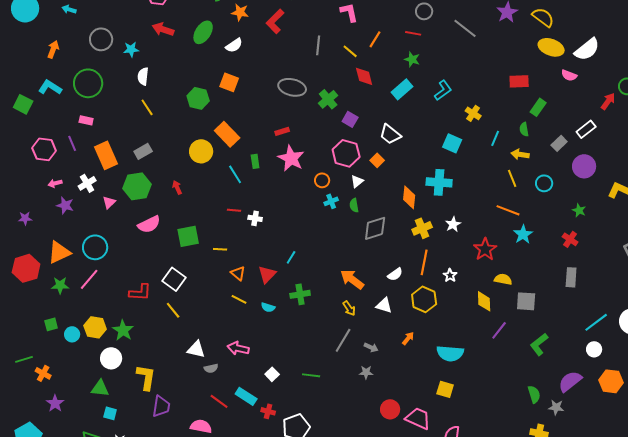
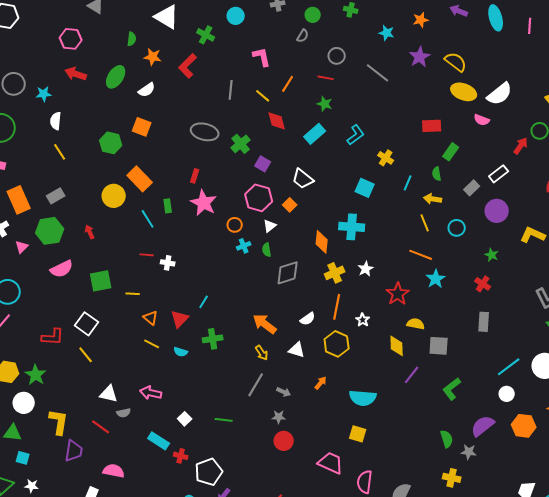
red rectangle: (282, 131) -> (195, 176), turned -56
red line: (219, 401) -> (101, 427), moved
red circle: (390, 409) -> (284, 441), moved

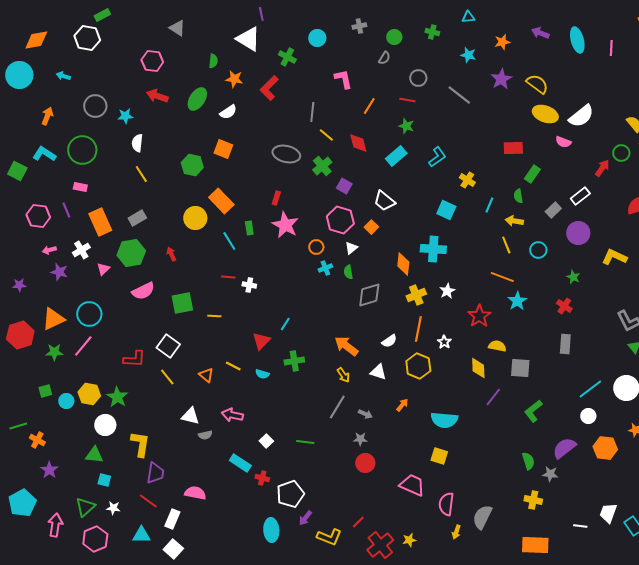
yellow line: (263, 96) -> (326, 135), moved
orange triangle: (151, 318) -> (206, 375), moved
red line: (101, 427) -> (148, 501), moved

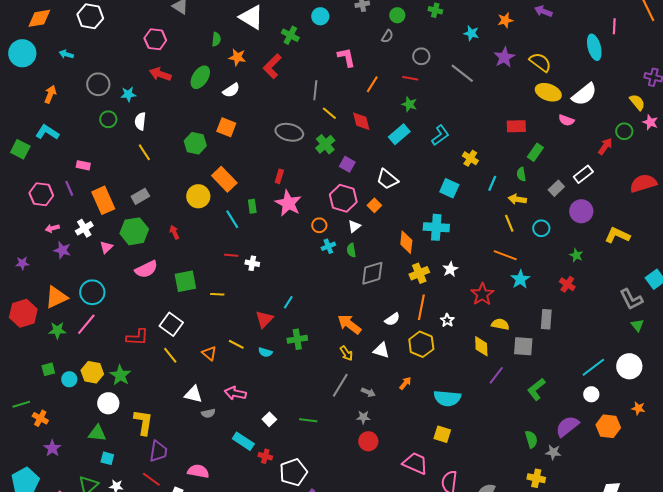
cyan ellipse: (577, 40) -> (594, 47), moved
green circle: (82, 150) -> (108, 119), moved, size x0.6
gray rectangle: (565, 344) -> (546, 319), moved

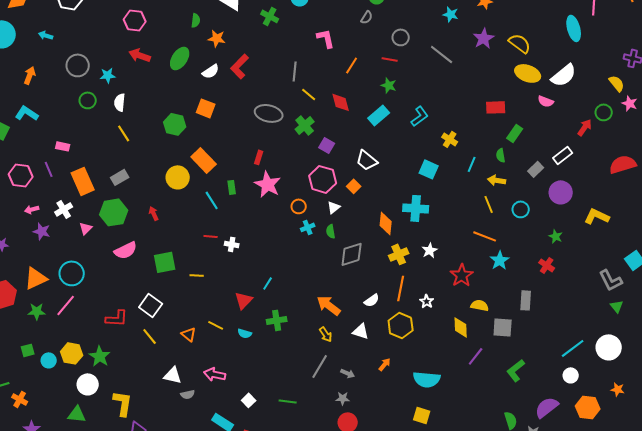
red L-shape: (272, 66) -> (240, 66), moved

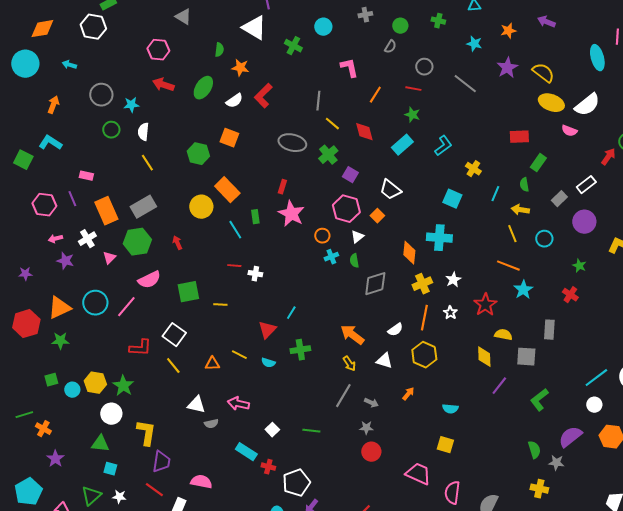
gray rectangle: (120, 177) -> (143, 207), size x1.4
white star: (427, 301) -> (450, 313), moved
pink line: (66, 305) -> (126, 307), moved
orange triangle: (189, 334) -> (212, 364), turned -42
cyan semicircle: (427, 379) -> (450, 409), size x0.6

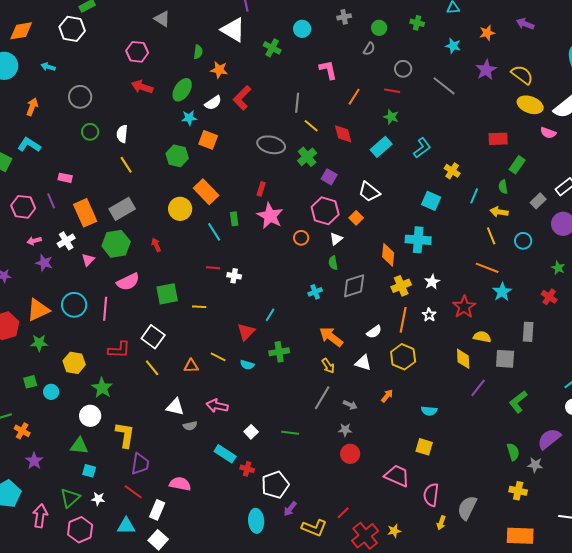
cyan star: (131, 105) -> (189, 118), moved
cyan cross: (331, 257) -> (315, 292), moved
pink line: (126, 307) -> (105, 309), turned -35
yellow hexagon: (95, 383) -> (74, 363), moved

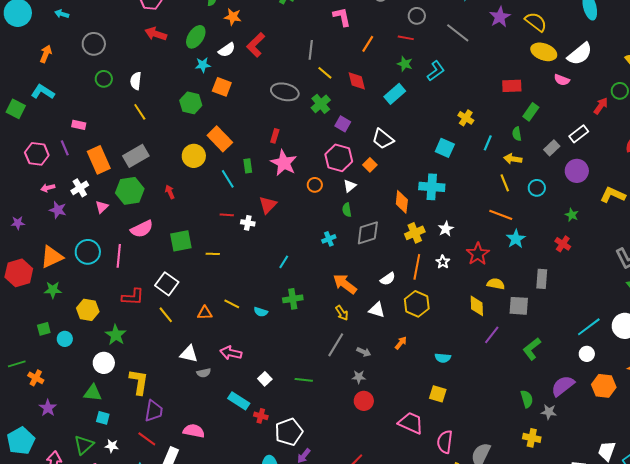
cyan L-shape: (422, 148) -> (436, 71), moved
red triangle: (246, 332) -> (268, 205), moved

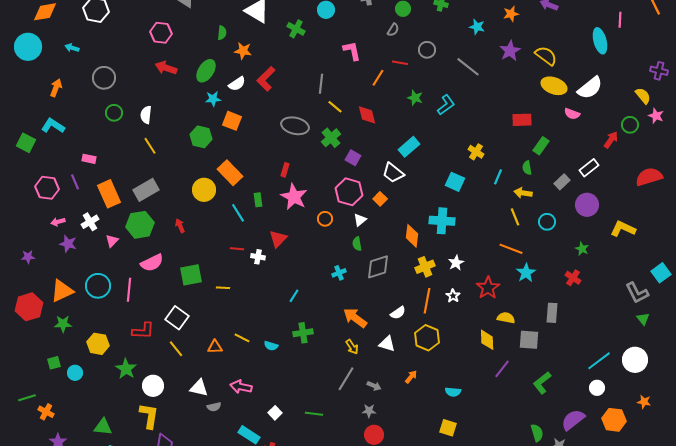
red line: (406, 38) -> (400, 63), moved
cyan rectangle: (395, 94) -> (409, 147), moved
white circle: (104, 363) -> (153, 386), moved

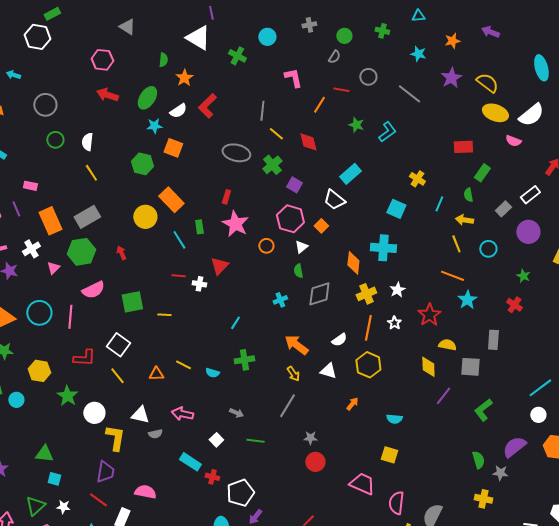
orange star: (243, 51) -> (184, 78), turned 30
gray arrow: (374, 386) -> (236, 413), moved
yellow L-shape: (149, 416) -> (115, 438), moved

